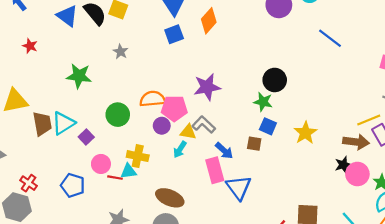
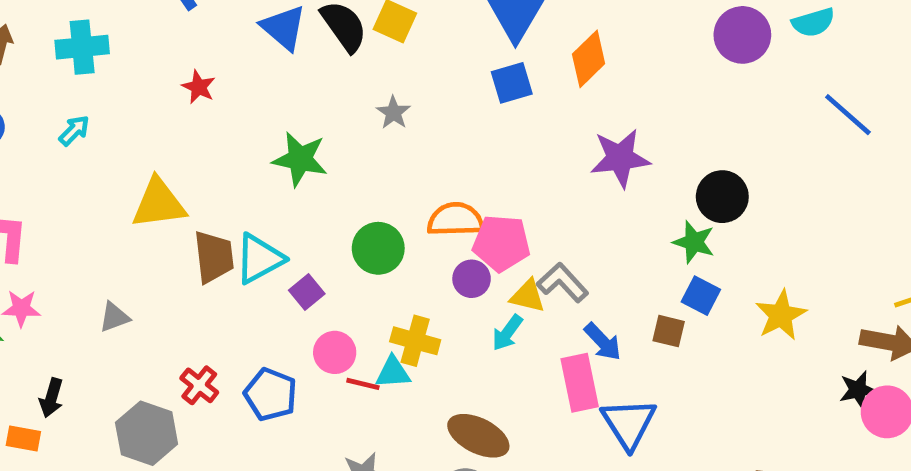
purple star: (207, 87) -> (620, 158), moved
red cross: (29, 183) -> (199, 385), moved

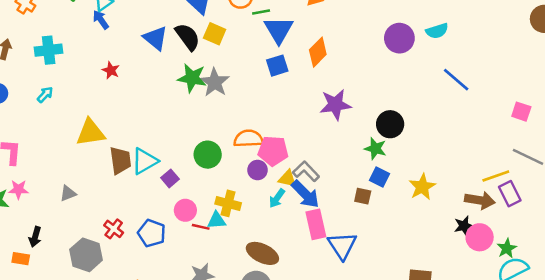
gray star: (393, 113) -> (215, 82), size x1.6
green star: (300, 159) -> (192, 78), moved
blue arrow: (603, 342) -> (305, 194), moved, size x1.4

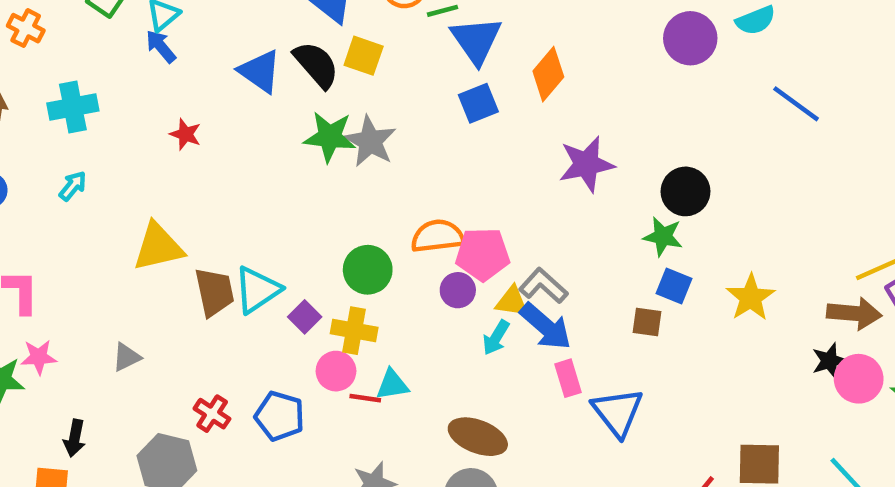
yellow cross: (228, 203) -> (354, 331), moved
pink rectangle: (316, 224) -> (568, 378), size x0.7

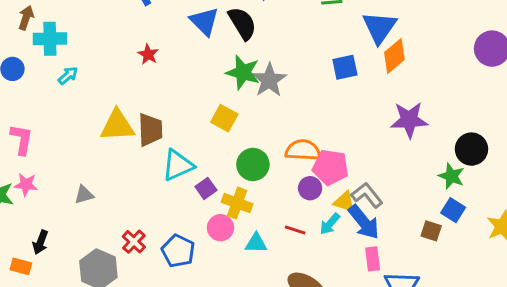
blue triangle: (476, 40) -> (379, 27), moved
yellow square: (364, 56) -> (224, 118), moved
cyan cross: (73, 107) -> (50, 39), moved
brown trapezoid: (214, 292) -> (150, 130), moved
red line: (365, 398) -> (295, 230), moved

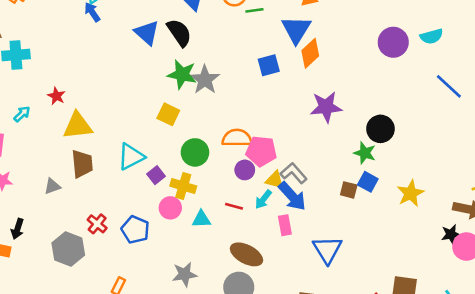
red star: (148, 54) -> (56, 96), moved
cyan arrow: (68, 76) -> (22, 114), moved
brown trapezoid: (150, 130) -> (82, 164), moved
brown square: (431, 231) -> (349, 190), moved
pink rectangle: (373, 259) -> (285, 225), moved

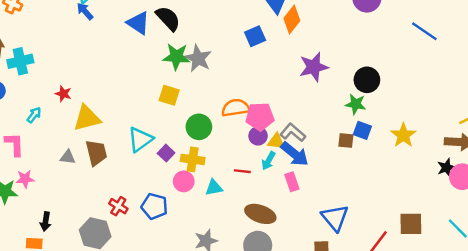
purple circle: (245, 170) -> (258, 136), moved
gray triangle: (52, 186) -> (68, 157), moved, turned 35
blue triangle: (327, 250) -> (335, 218), moved

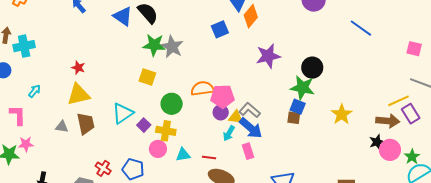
red star: (63, 94) -> (78, 68), moved
green star: (356, 104) -> (302, 88), size x1.4
blue square: (362, 130) -> (298, 107), moved
red line: (242, 171) -> (209, 157), moved

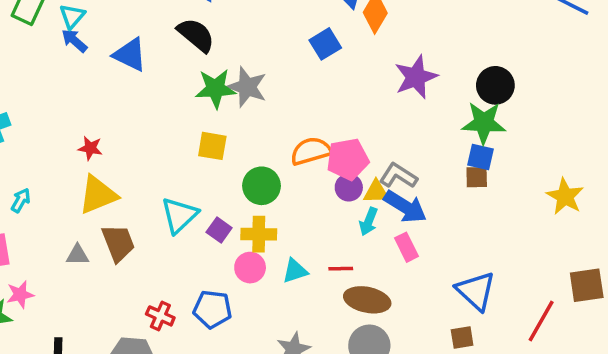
blue triangle: (123, 16) -> (130, 55), moved
yellow star: (342, 114) -> (565, 196), moved

